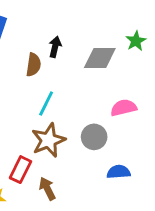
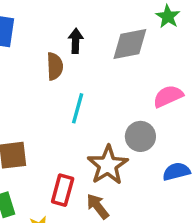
brown star: (48, 140) -> (108, 165), moved

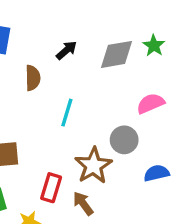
green star: (168, 16) -> (154, 46), moved
black arrow: (76, 41) -> (66, 50), turned 45
brown semicircle: (55, 66) -> (33, 78), moved

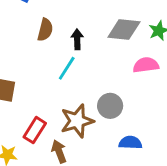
black arrow: (66, 50) -> (77, 39), moved, turned -66
pink semicircle: (151, 103) -> (146, 65), moved

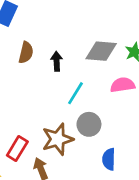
cyan line: (67, 68) -> (76, 93), moved
blue semicircle: (130, 143) -> (109, 159), turned -90

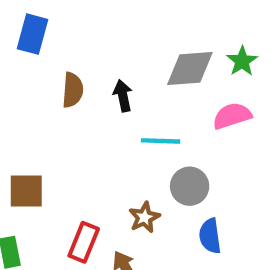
cyan line: (76, 93) -> (161, 141), turned 70
brown star: (58, 139) -> (144, 217), size x0.6
blue semicircle: (109, 159) -> (210, 236), moved

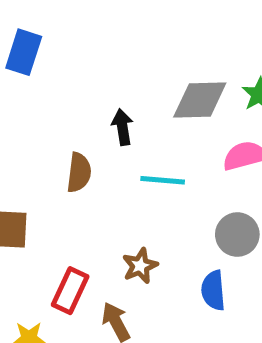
brown semicircle: (73, 90) -> (79, 172), moved
gray circle: (190, 186) -> (237, 235), moved

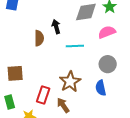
brown semicircle: (79, 172) -> (39, 38), moved
brown star: (140, 266) -> (70, 82), size x1.5

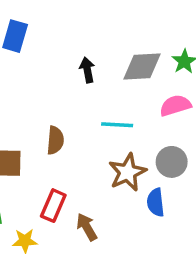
black arrow: (56, 27) -> (87, 70), moved
brown semicircle: (39, 38) -> (55, 140), moved
brown star: (70, 82) -> (127, 172), moved

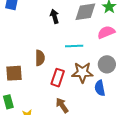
brown star: (127, 172) -> (82, 72), turned 30
red rectangle: (53, 206) -> (58, 78), moved

